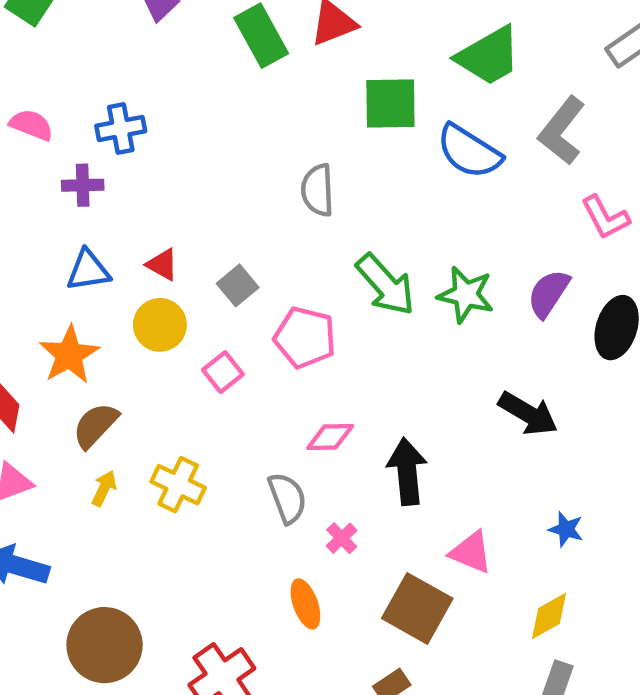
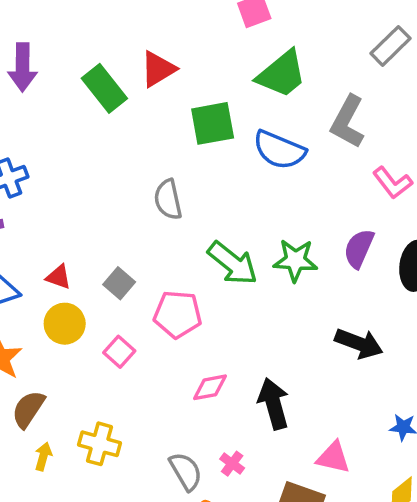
gray semicircle: (287, 498) -> (186, 471), moved

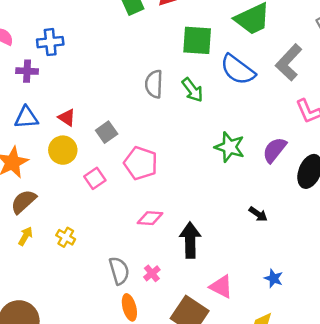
green arrow: (232, 263) -> (192, 90), moved, size x0.7
black arrow: (359, 343) -> (258, 214), size x0.6
yellow cross: (100, 444) -> (66, 237), size x0.7

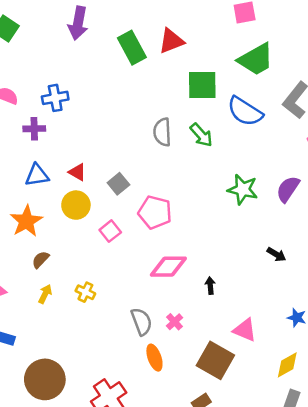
brown semicircle: (24, 202) -> (41, 260), size x0.7
pink diamond: (150, 218) -> (168, 267), size x1.4
black arrow: (190, 240) -> (210, 286), size x0.5

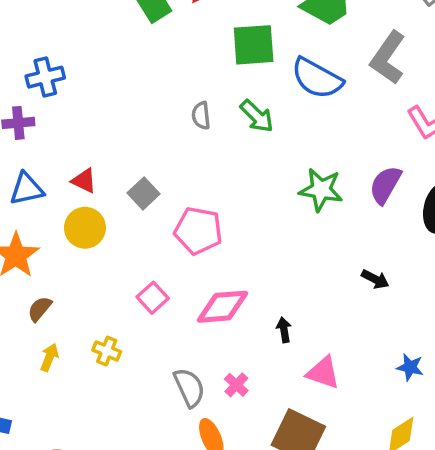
gray semicircle: (162, 132) -> (201, 116), size x0.7
pink square: (110, 231) -> (153, 298), moved
pink triangle: (245, 330) -> (323, 373), moved

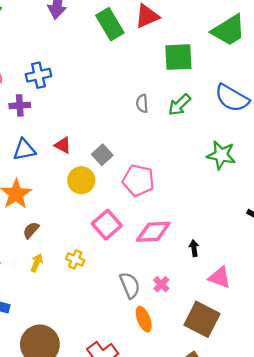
blue semicircle: (317, 78) -> (232, 98), moved
green arrow: (257, 116) -> (179, 105), turned 90
yellow circle: (85, 228) -> (81, 180), moved
pink square: (153, 298) -> (107, 225), size x1.4

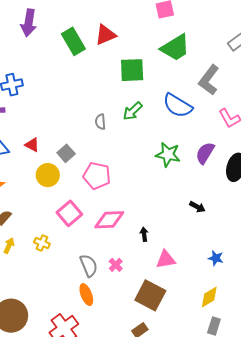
gray semicircle: (142, 104) -> (100, 122), moved
pink triangle: (220, 277) -> (166, 259), turned -30
orange ellipse: (144, 319) -> (86, 295), moved

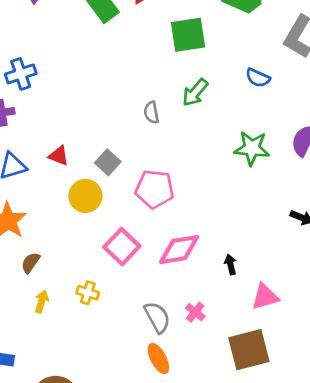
blue semicircle: (178, 106) -> (258, 78), size x0.6
brown square: (150, 295) -> (249, 350), turned -36

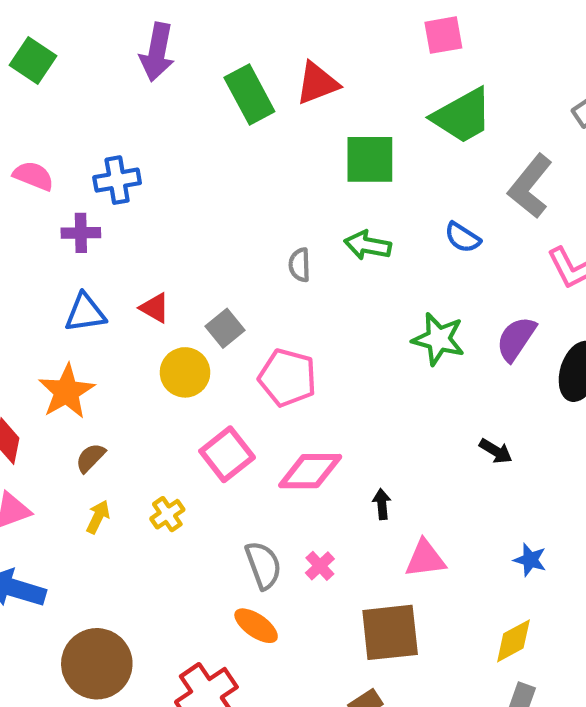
green arrow: (195, 92) -> (368, 245), turned 52
yellow cross: (88, 293) -> (167, 514), turned 30
orange ellipse: (158, 359) -> (256, 626), turned -36

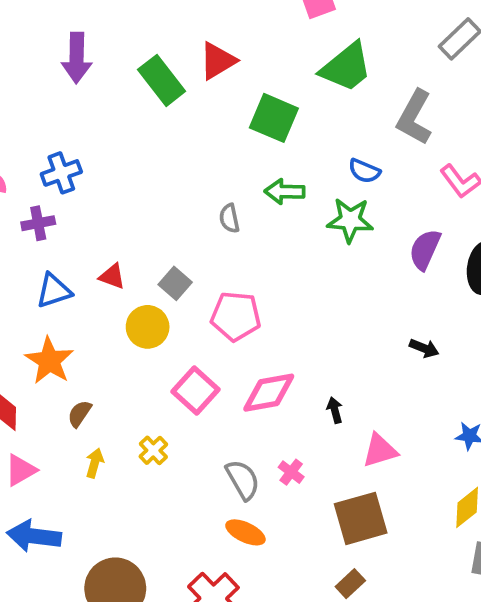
green square: (370, 159) -> (274, 118), turned 33
green star: (438, 339) -> (350, 220), moved

